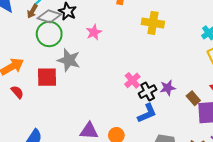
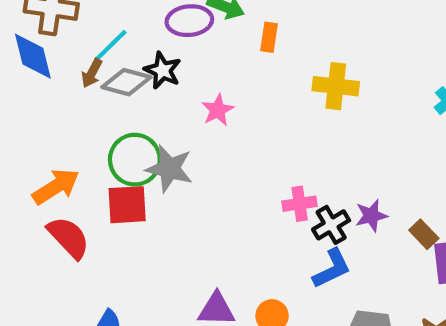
green circle: (49, 34) -> (135, 160), moved
pink cross: (132, 80) -> (300, 204), turned 35
red semicircle: (17, 92) -> (68, 237), size x1.6

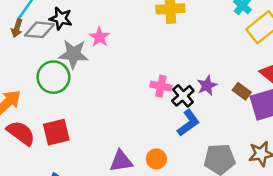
gray star: (169, 169) -> (74, 54), moved
pink cross: (300, 204) -> (161, 86), turned 30
red square: (127, 205) -> (56, 132), moved

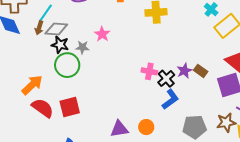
black star: (61, 18) -> (60, 45), moved
gray star: (74, 54) -> (82, 47), size x0.6
brown rectangle: (242, 91) -> (201, 71), moved

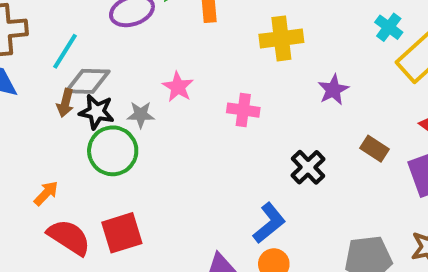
brown arrow: (39, 28) -> (65, 103), moved
pink cross: (149, 71) -> (243, 110), moved
purple star: (184, 71) -> (333, 90), moved
orange arrow: (32, 85) -> (46, 193), size x0.6
blue L-shape: (170, 99) -> (269, 223), moved

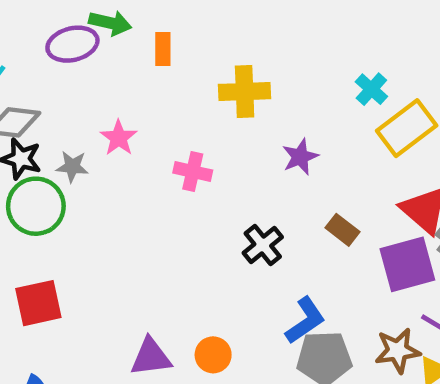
blue L-shape: (269, 223) -> (305, 320), moved

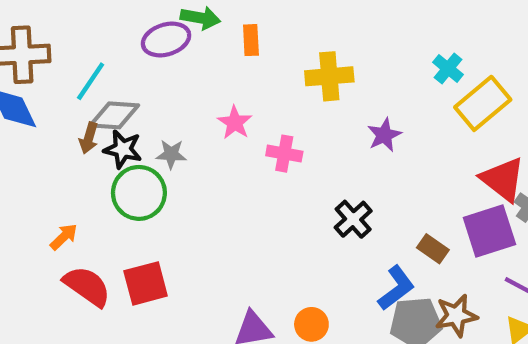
pink star: (119, 138) -> (235, 123), moved
brown rectangle: (342, 230) -> (433, 249), moved
brown star: (398, 351) -> (456, 316), moved

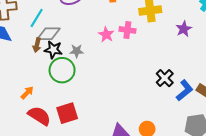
purple star: (384, 135) -> (184, 29), moved
pink cross: (284, 154) -> (127, 30), moved
blue L-shape: (396, 288) -> (185, 90), moved

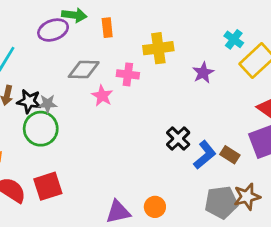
gray diamond: (49, 34) -> (84, 69), moved
pink star: (106, 35) -> (102, 96), moved
gray star: (77, 51) -> (48, 104), moved

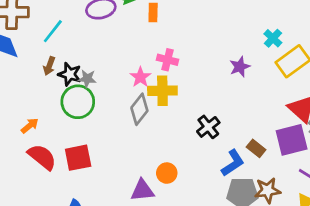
yellow cross: (158, 48) -> (162, 91), moved
gray diamond: (84, 69) -> (139, 109), moved, turned -60
blue L-shape: (205, 155) -> (233, 163), moved
orange circle: (155, 207) -> (167, 173), moved

